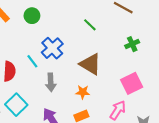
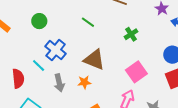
green circle: (32, 16) -> (39, 21), moved
orange star: (83, 92) -> (84, 82), moved

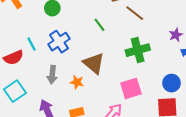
green cross: (131, 34) -> (138, 50), size x1.6
cyan line: (39, 66) -> (31, 44), moved
red semicircle: (18, 79) -> (14, 58), turned 54

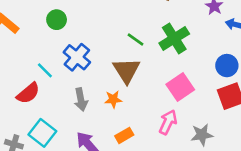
green line: (99, 25) -> (135, 39), moved
brown triangle: (94, 63) -> (126, 70), turned 35

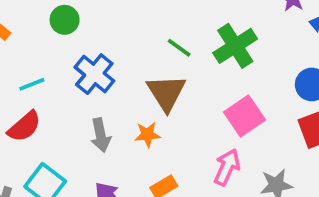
cyan line: (45, 70) -> (32, 84), moved, turned -66

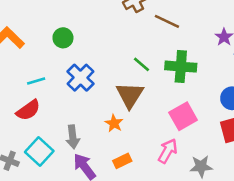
green cross: (235, 46) -> (181, 67), turned 32
gray arrow: (101, 135) -> (73, 137), moved
orange star: (147, 135) -> (114, 123), turned 30

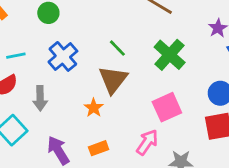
green line: (141, 64) -> (117, 48), moved
green cross: (181, 67) -> (170, 55), turned 32
gray arrow: (73, 137) -> (40, 98), moved

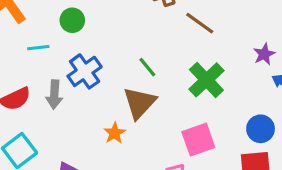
cyan line: (16, 56) -> (38, 48), moved
gray arrow: (40, 98) -> (54, 95), moved

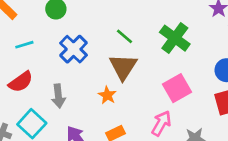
cyan line: (38, 48) -> (24, 45), moved
gray arrow: (54, 95) -> (58, 96), moved

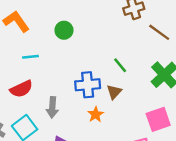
blue cross: (74, 49) -> (88, 85), moved, turned 30
brown triangle: (123, 67) -> (114, 92), size x0.6

